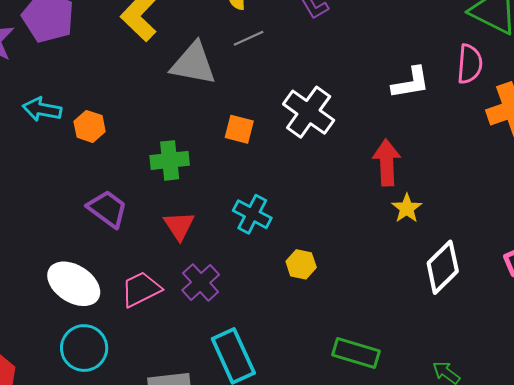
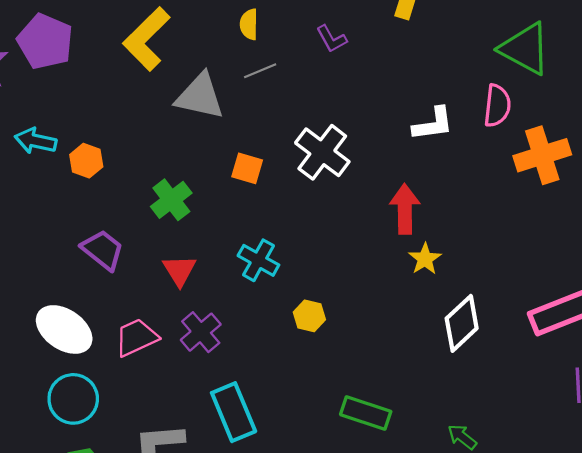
green cross: (170, 160) -> (171, 200), turned -33

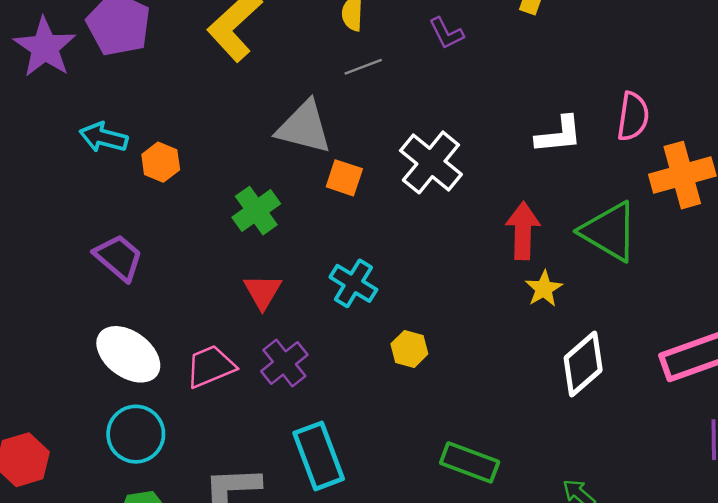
green triangle: (525, 49) -> (609, 231), moved
gray triangle: (200, 96) -> (304, 127), moved
purple trapezoid: (103, 250) -> (119, 257), moved

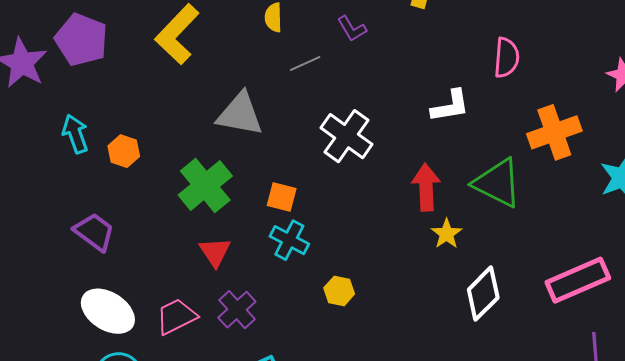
gray line: (363, 67) -> (305, 64), moved
pink semicircle: (633, 116) -> (506, 58), moved
cyan arrow: (104, 137) -> (75, 134), turned 60
orange square: (344, 178) -> (282, 197), moved
green cross: (256, 211) -> (205, 185), size x1.4

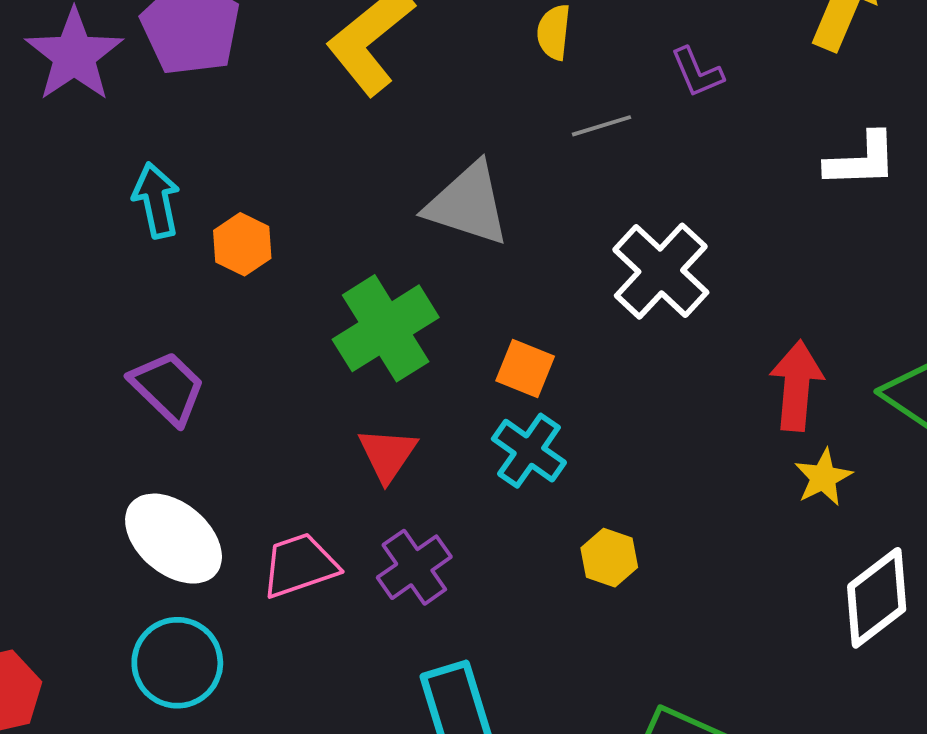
white L-shape: (450, 106) -> (861, 160), moved

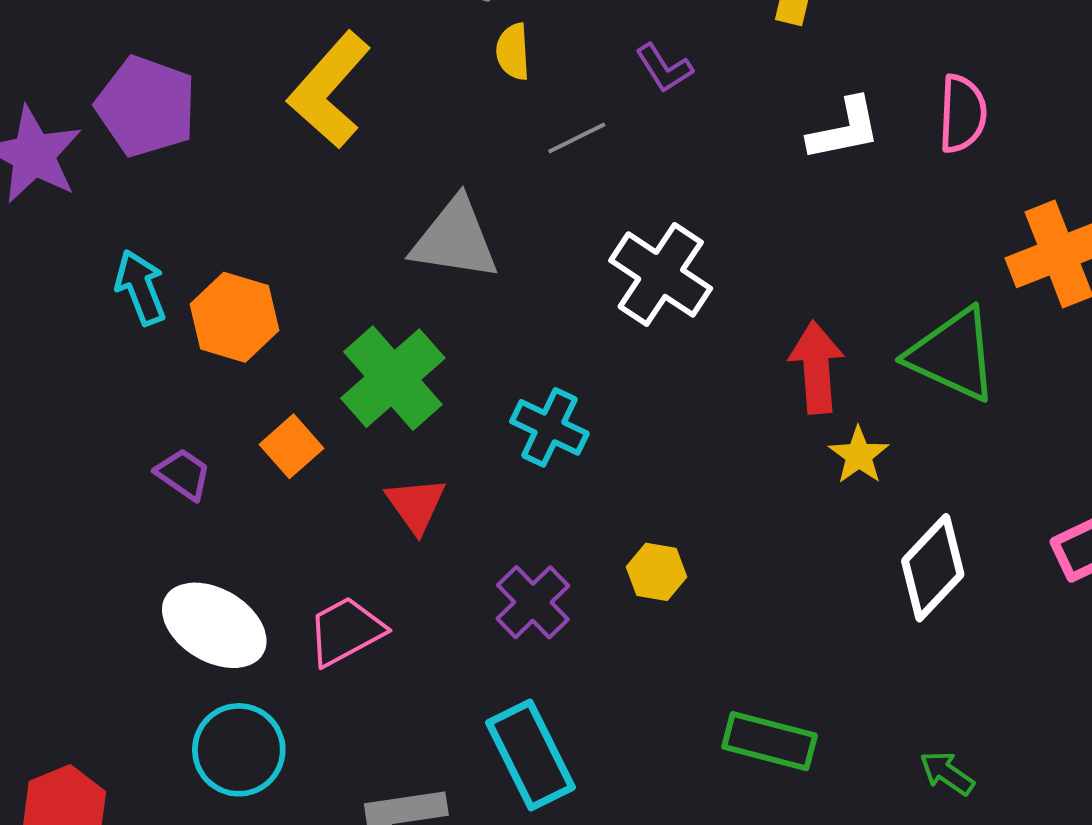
orange hexagon: (242, 244) -> (234, 317), size x1.4
orange square: (525, 368) -> (291, 446), moved, turned 36
purple trapezoid: (168, 388) -> (183, 474), size x0.7
cyan cross: (529, 451) -> (549, 427), moved
purple cross: (414, 567) -> (533, 602), moved

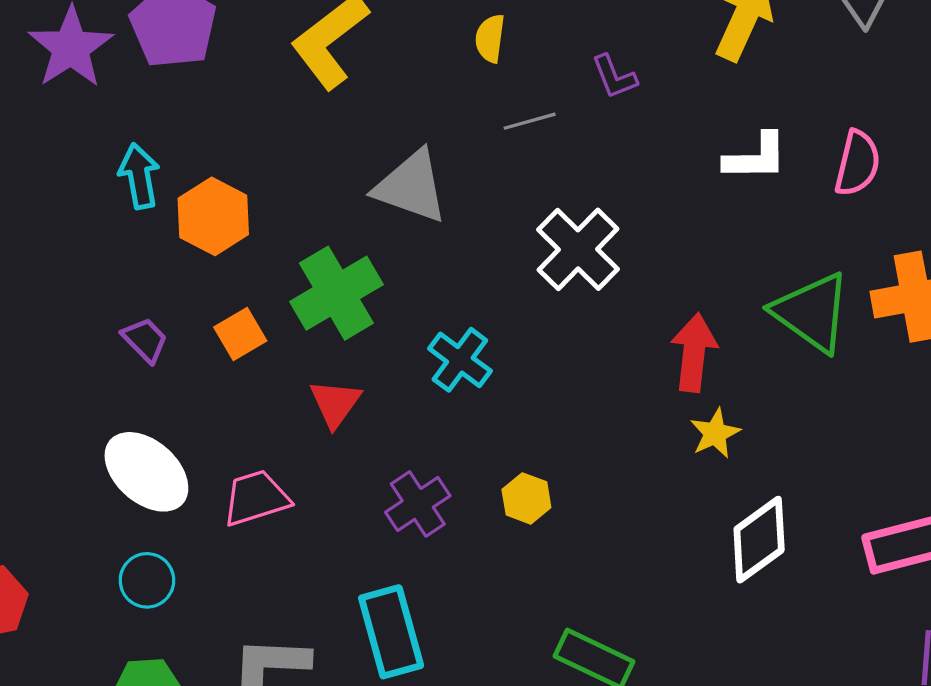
green triangle: (953, 355) -> (812, 312), moved
cyan circle: (239, 750) -> (147, 580), size x0.7

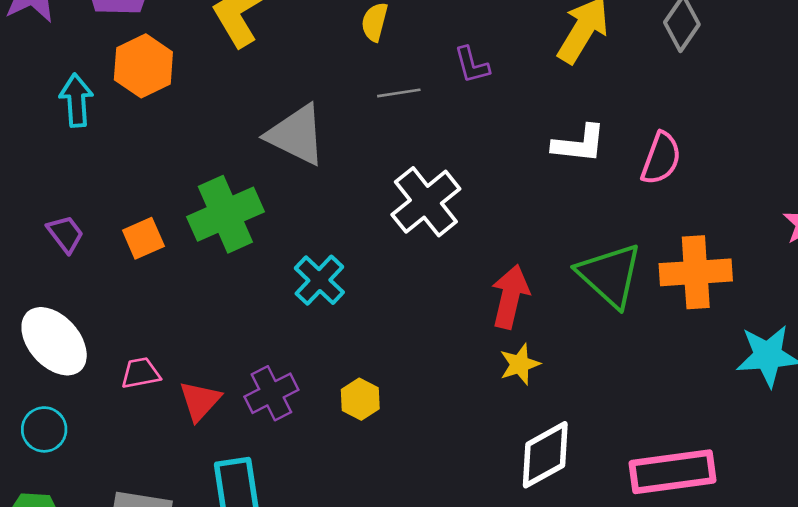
orange hexagon: (213, 216) -> (143, 66), moved
red triangle: (335, 403) -> (200, 401), moved
pink trapezoid: (256, 498) -> (141, 373), size x0.7

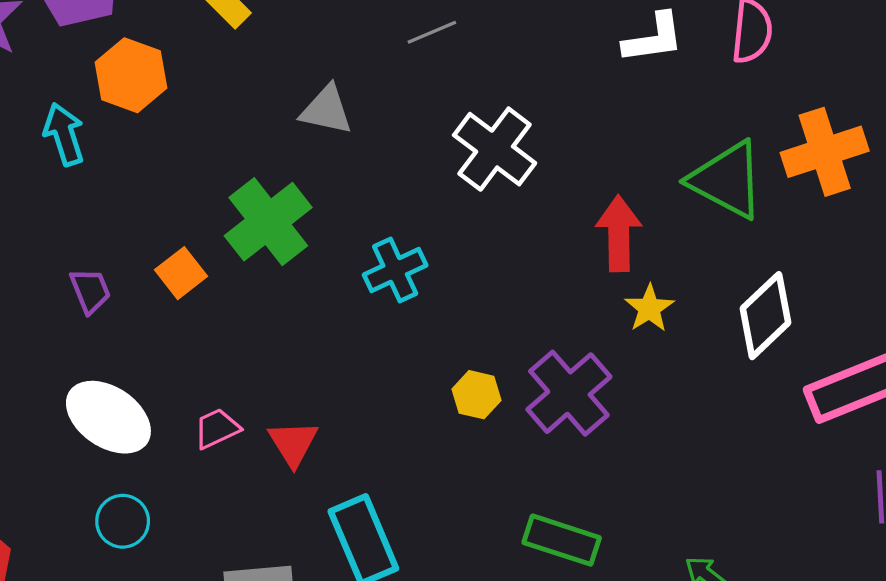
gray triangle: (296, 135) -> (326, 110), size x0.7
purple trapezoid: (65, 234) -> (90, 291), turned 30
cyan cross: (319, 280) -> (395, 270), turned 36
purple cross: (271, 393) -> (569, 393), moved, size x1.4
white diamond: (545, 455) -> (765, 316), moved

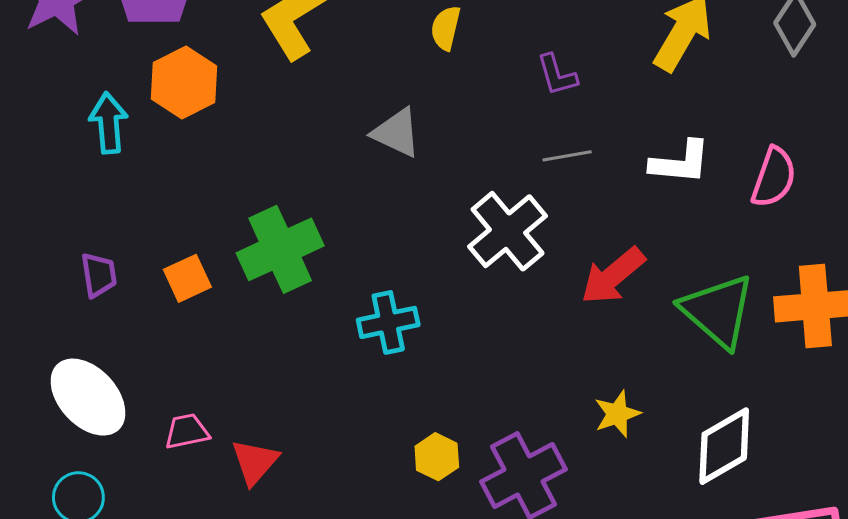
gray line: (432, 32) -> (567, 156), moved
gray triangle: (326, 110) -> (396, 133), moved
red arrow: (619, 234) -> (613, 276), moved, turned -142

